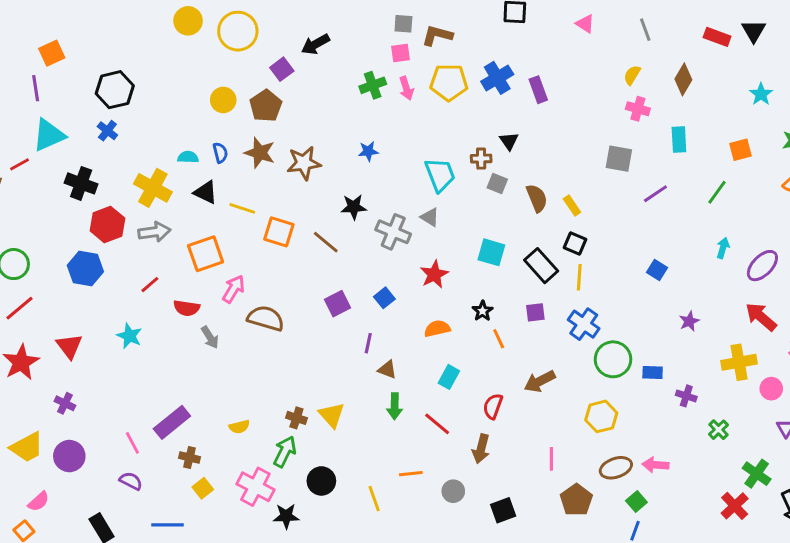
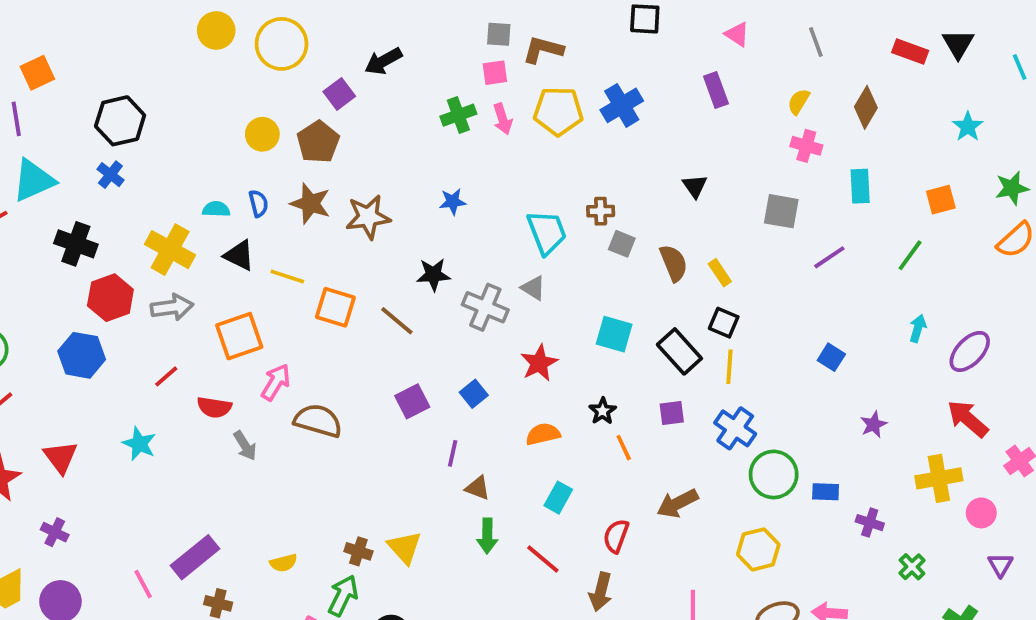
purple rectangle: (538, 90) -> (716, 90), moved
black triangle: (509, 141) -> (695, 186), moved

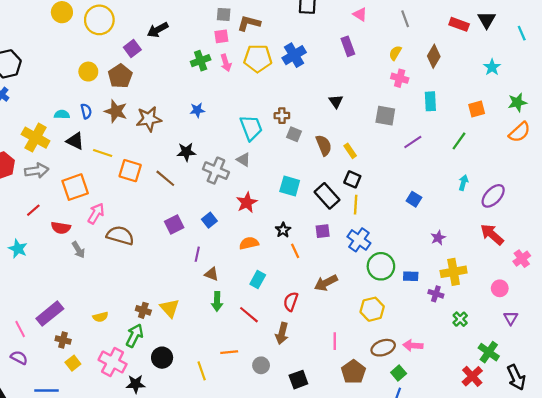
yellow cross: (939, 478) -> (454, 272), moved

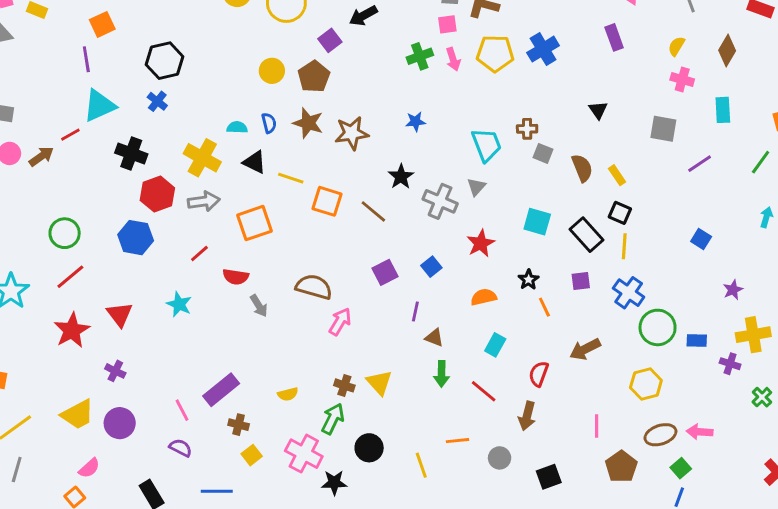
black star: (186, 152) -> (401, 177), turned -30
gray triangle: (243, 160) -> (476, 187), turned 40
pink arrow: (96, 213) -> (340, 322), moved

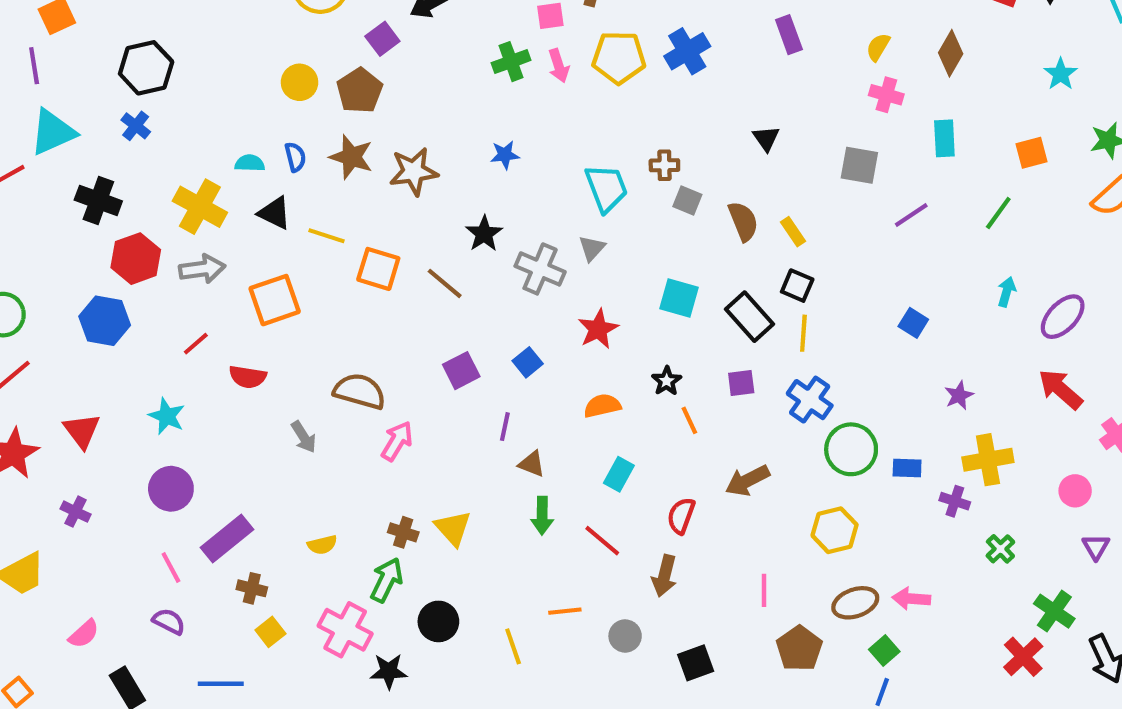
gray arrow: (259, 306) -> (304, 437), moved
purple circle: (120, 423) -> (171, 489), moved
pink semicircle: (89, 468) -> (84, 634), moved

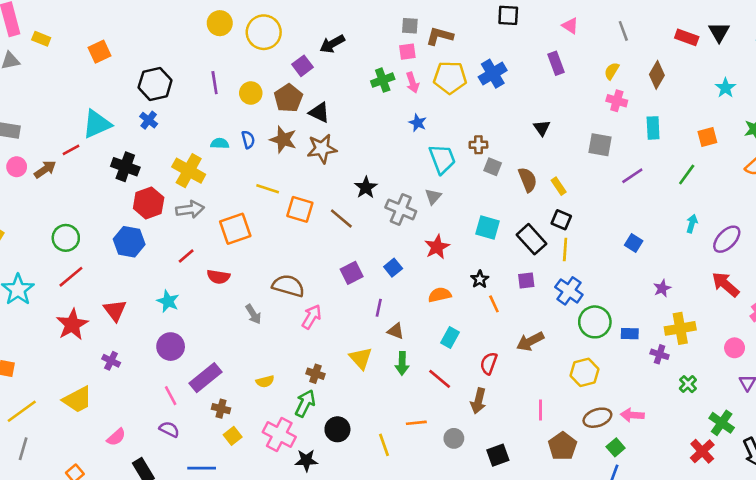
purple line: (34, 66) -> (215, 83), moved
blue star: (505, 155) -> (418, 123), moved, turned 30
black triangle: (275, 213) -> (319, 112), moved
yellow triangle: (453, 528) -> (361, 358), moved

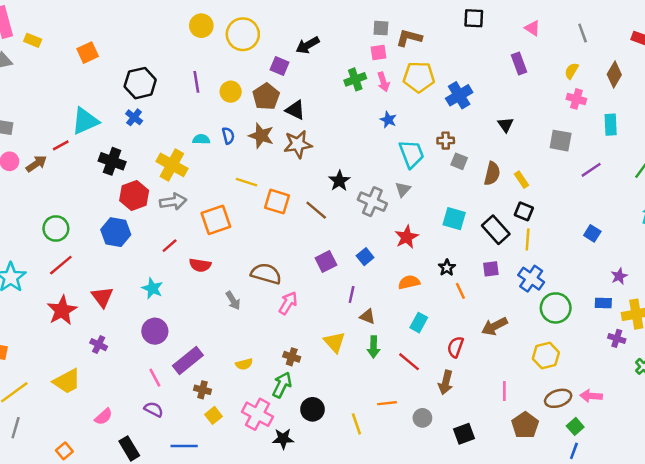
purple square: (303, 66) -> (279, 66), turned -30
blue cross: (493, 74) -> (459, 95), moved
brown semicircle: (528, 180) -> (492, 174), turned 35
blue rectangle: (630, 334) -> (603, 303), moved

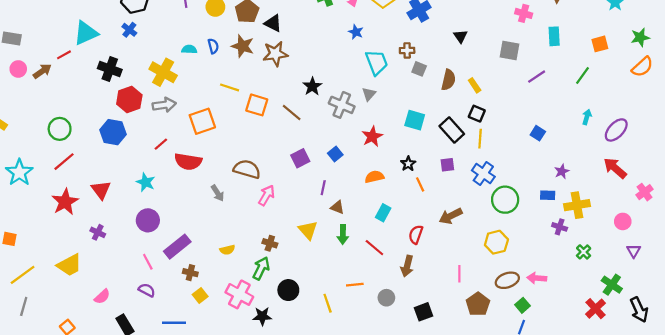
red semicircle: (200, 265) -> (188, 162), size x1.4

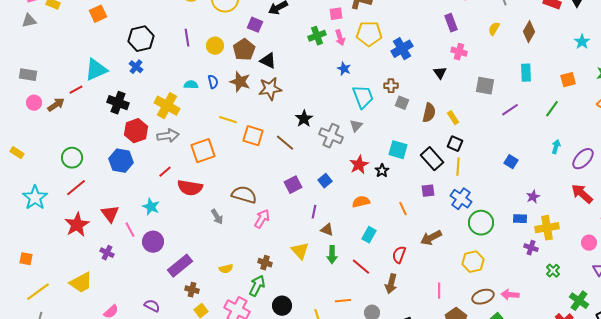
pink cross: (524, 13) -> (459, 52), moved
black star: (408, 164) -> (382, 171), moved
pink line: (148, 262) -> (130, 230), moved

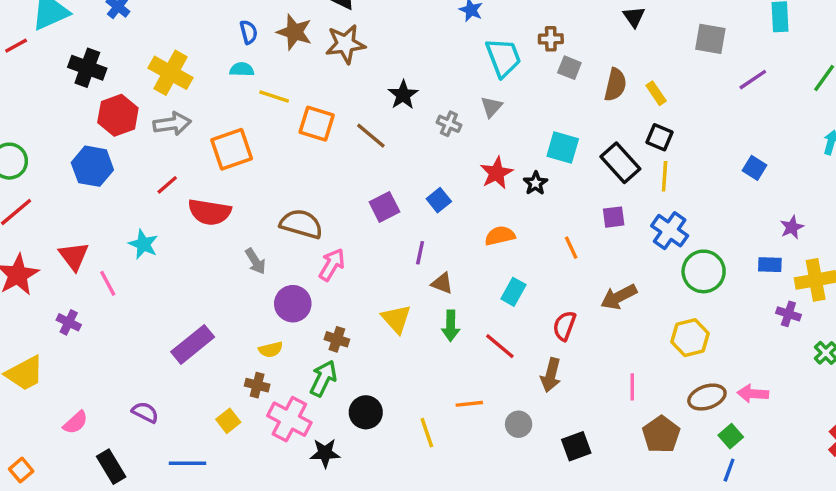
cyan semicircle: (191, 85) -> (242, 69), moved
gray cross: (331, 136) -> (449, 124), size x0.6
purple circle: (153, 242) -> (293, 304), moved
brown cross: (192, 290) -> (257, 385), moved

